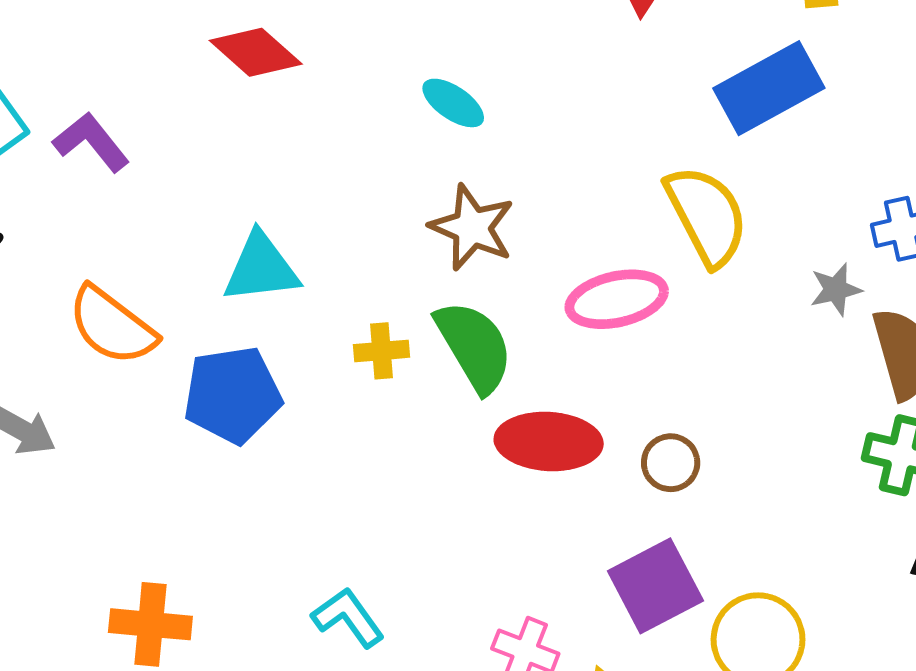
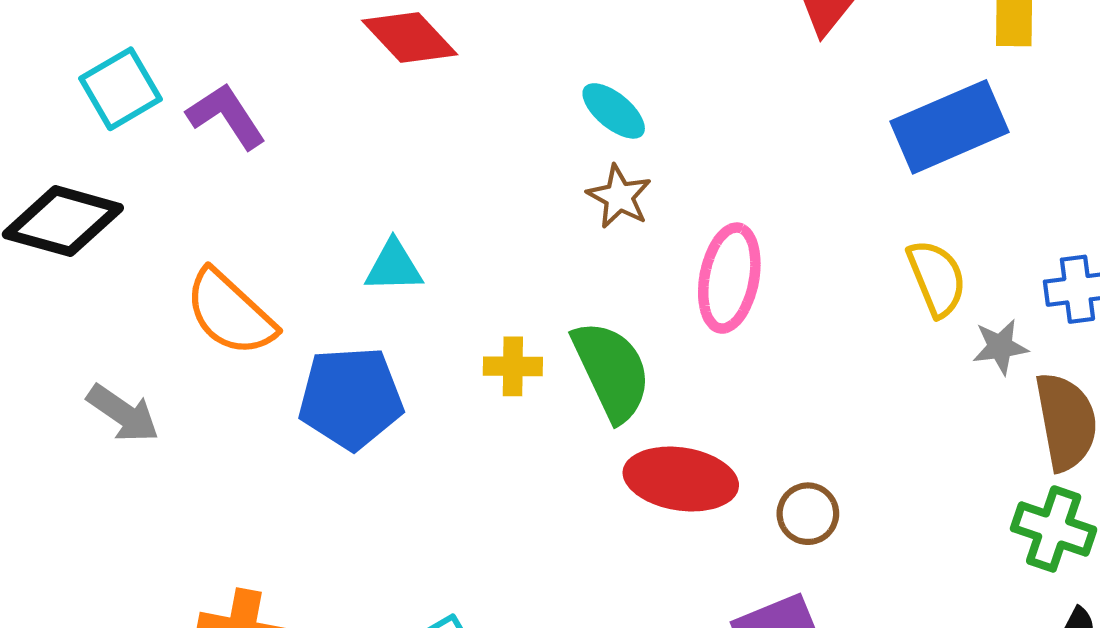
yellow semicircle: (707, 216) -> (937, 278), moved, size x0.7
brown star: (472, 227) -> (619, 197), moved, size x0.7
cyan triangle: (261, 268) -> (394, 266), size x0.7
pink ellipse: (617, 299) -> (729, 278), moved, turned -72

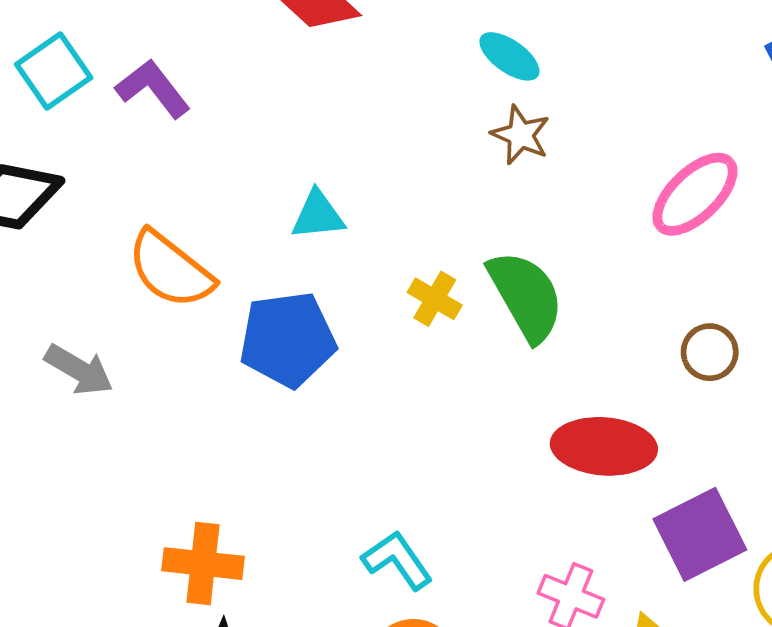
pink ellipse: (729, 278) -> (695, 194), moved, turned 40
yellow cross: (513, 366) -> (435, 299), turned 34
red ellipse: (681, 479) -> (604, 446), moved
brown circle: (808, 514) -> (710, 352), moved

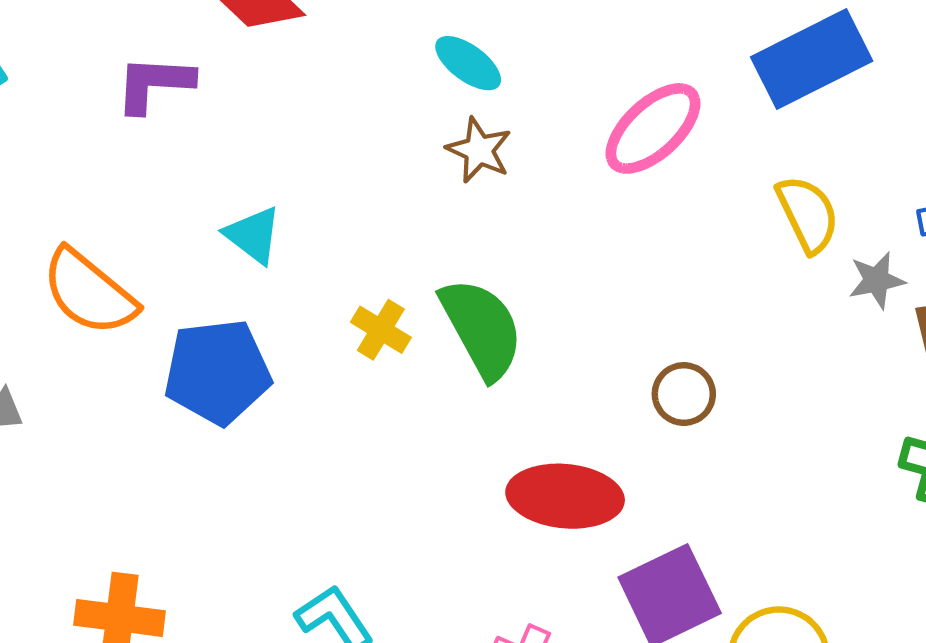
purple L-shape: (153, 89) -> (154, 84), moved, turned -50
pink ellipse: (695, 194) -> (653, 128), moved
cyan triangle: (318, 215) -> (253, 235), turned 42

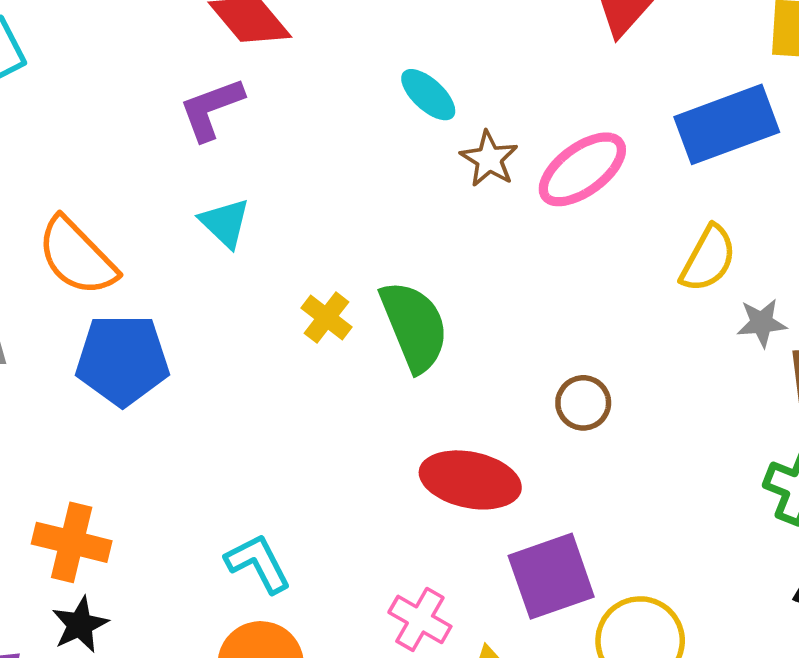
purple L-shape: (154, 84) -> (211, 109), moved, turned -30
brown star: (479, 150) -> (489, 159), moved
yellow semicircle: (808, 214) -> (708, 259), turned 48
blue pentagon: (217, 372) -> (122, 360), moved

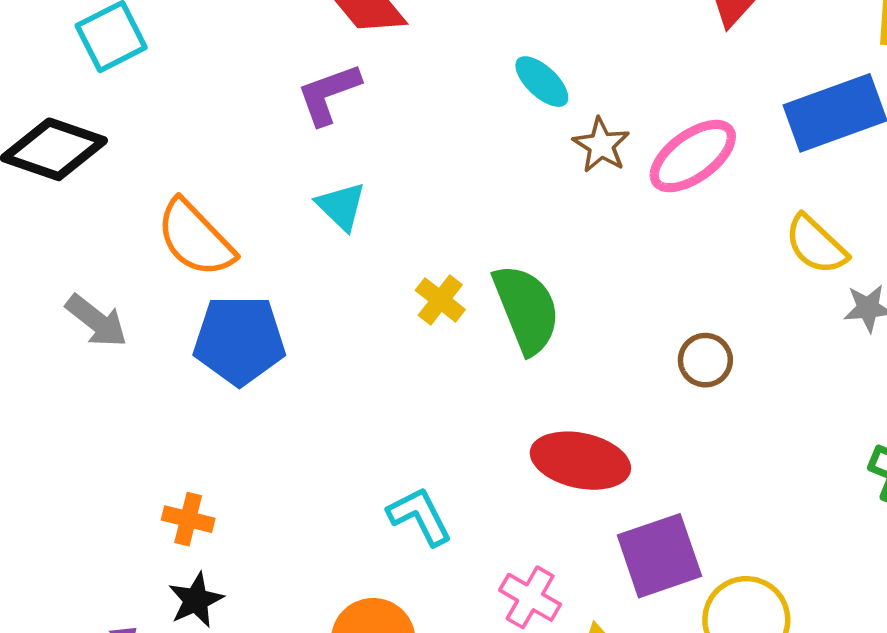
yellow semicircle: (708, 259) -> (816, 245), turned 104
brown circle: (583, 403) -> (705, 360), moved
orange cross: (72, 542) -> (188, 519), size x0.7
cyan L-shape: (258, 563) -> (420, 516), moved

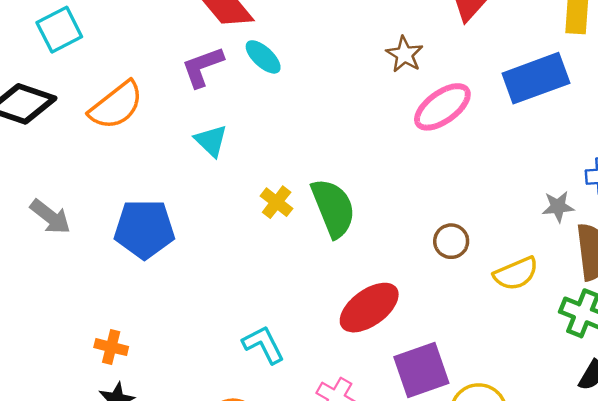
cyan ellipse: (542, 82) -> (263, 57), moved
brown star: (601, 145) -> (405, 54), moved
orange semicircle: (195, 238) -> (116, 105), moved, turned -84
yellow semicircle: (816, 245) -> (516, 274), moved, turned -66
red ellipse: (580, 461) -> (369, 308), turned -48

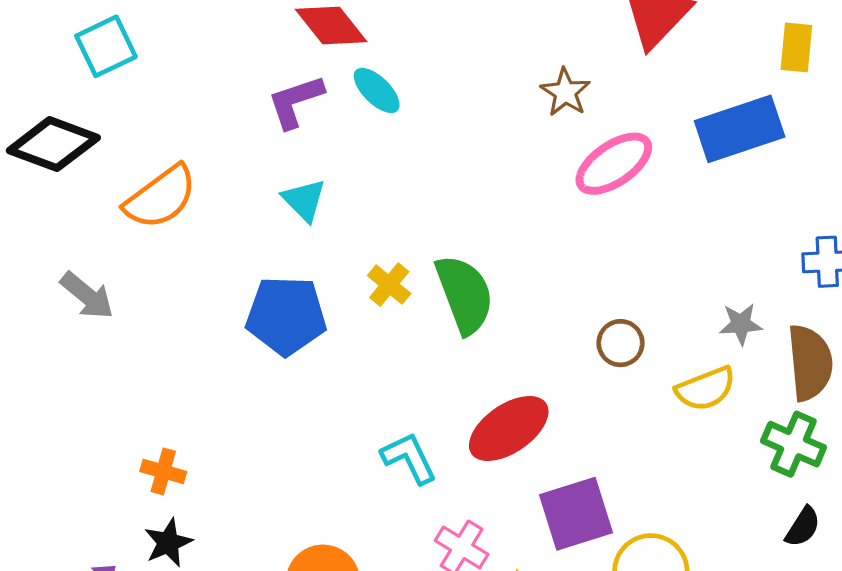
orange semicircle: (116, 105) -> (161, 197), moved
gray star: (558, 207) -> (741, 324), moved
blue pentagon: (144, 229) -> (286, 316), moved
cyan L-shape: (263, 345) -> (409, 458), moved

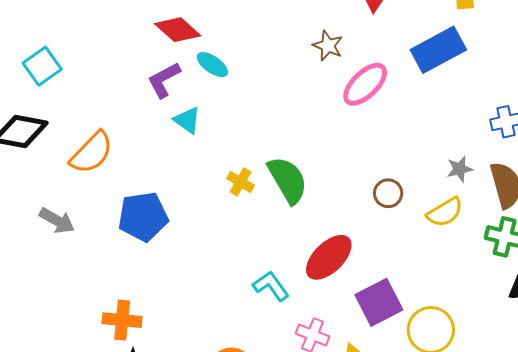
cyan triangle: (304, 200) -> (187, 120), moved
blue pentagon: (286, 316) -> (143, 217), moved
orange cross: (163, 471) -> (122, 320), size x1.4

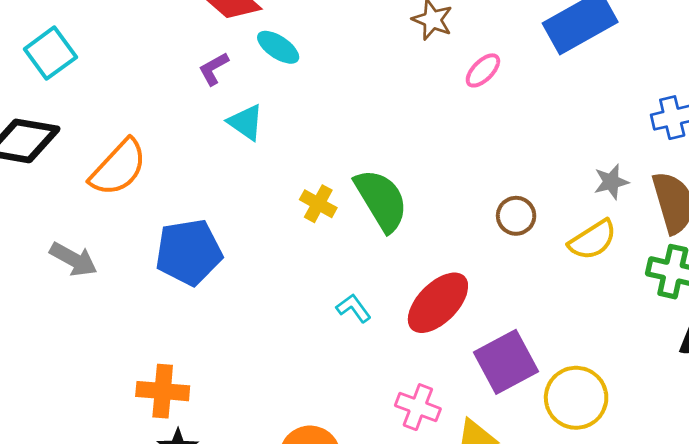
purple L-shape: (164, 80) -> (214, 69), size x0.7
pink ellipse: (365, 84) -> (483, 70), size x0.6
cyan L-shape: (271, 286) -> (354, 308), moved, size x0.7

